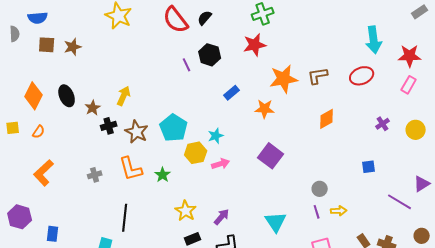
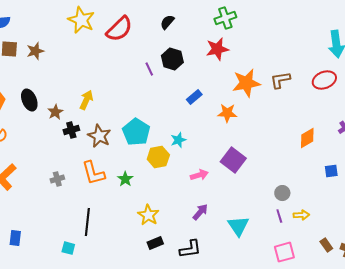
red semicircle: (176, 20) -> (119, 29), moved, turned -96
orange diamond: (327, 119) -> (307, 138), moved
pink arrow: (221, 164) -> (199, 175), moved
purple arrow: (222, 217) -> (200, 212), moved

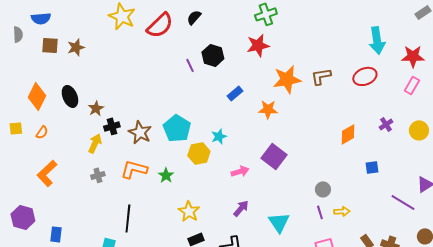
black semicircle: (167, 22) -> (194, 17), moved
yellow arrow: (86, 100) -> (95, 143), moved
orange L-shape: (93, 173) -> (134, 169), turned 120

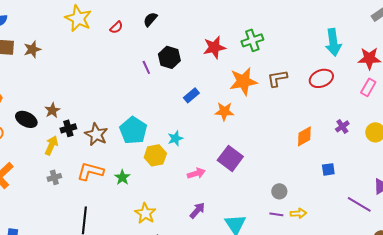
green cross: (266, 14) -> (252, 40), moved
red semicircle: (160, 25) -> (116, 27), size x0.5
black ellipse: (70, 96) -> (26, 119), moved, turned -40
purple line: (320, 212) -> (276, 214), turned -64

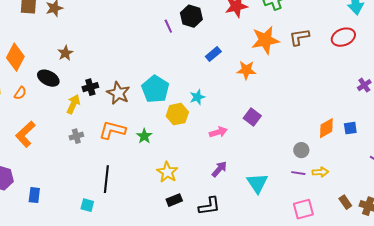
brown star: (52, 110) -> (65, 53), moved
orange diamond: (304, 136) -> (326, 128), moved
purple square: (230, 158) -> (252, 117), size x0.7

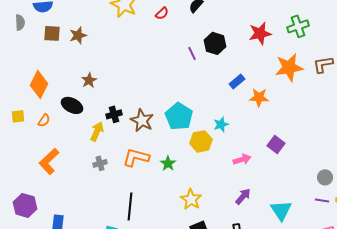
orange star: (246, 70) -> (259, 97), moved

